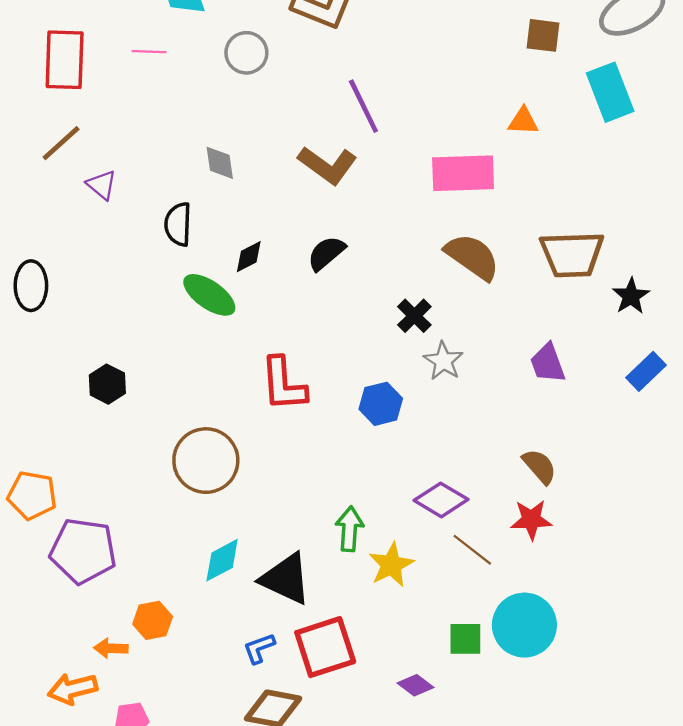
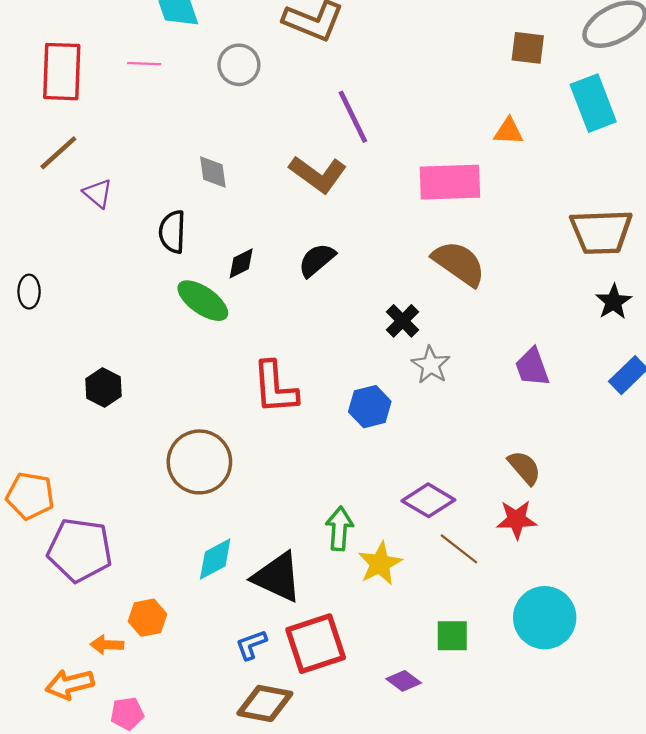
brown trapezoid: (572, 254) -> (601, 232), moved
black ellipse: (31, 286) -> (29, 292), size x0.7
cyan circle: (524, 625) -> (545, 618), moved

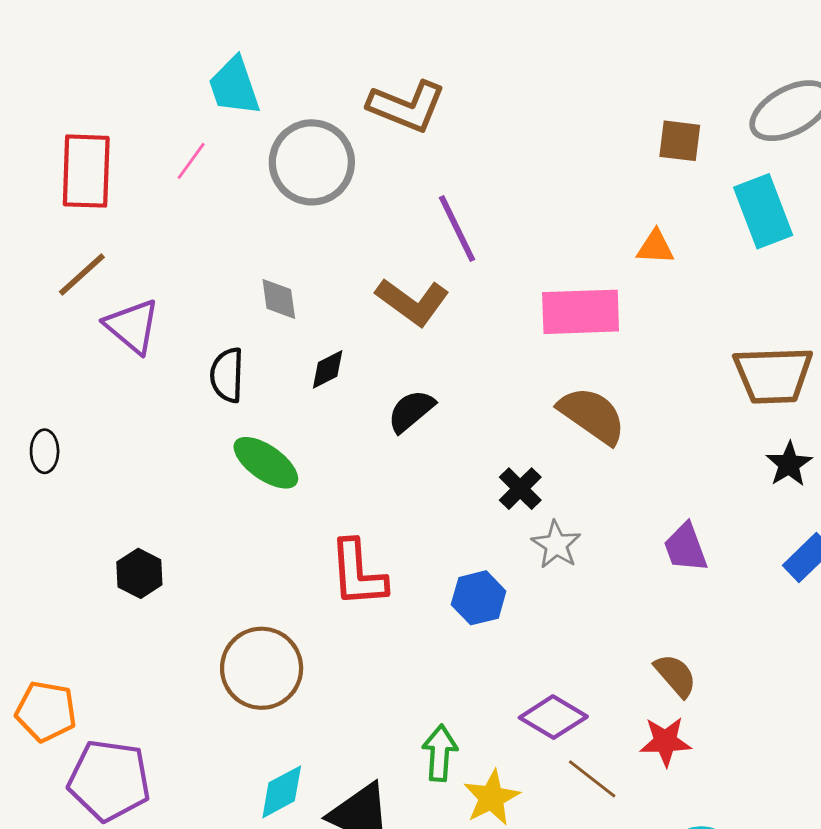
pink line: (144, 64) -> (191, 161), turned -56
gray circle: (239, 65) -> (312, 162), size x1.6
purple triangle: (98, 193) -> (132, 326), size x1.5
black diamond: (241, 263) -> (328, 369), moved

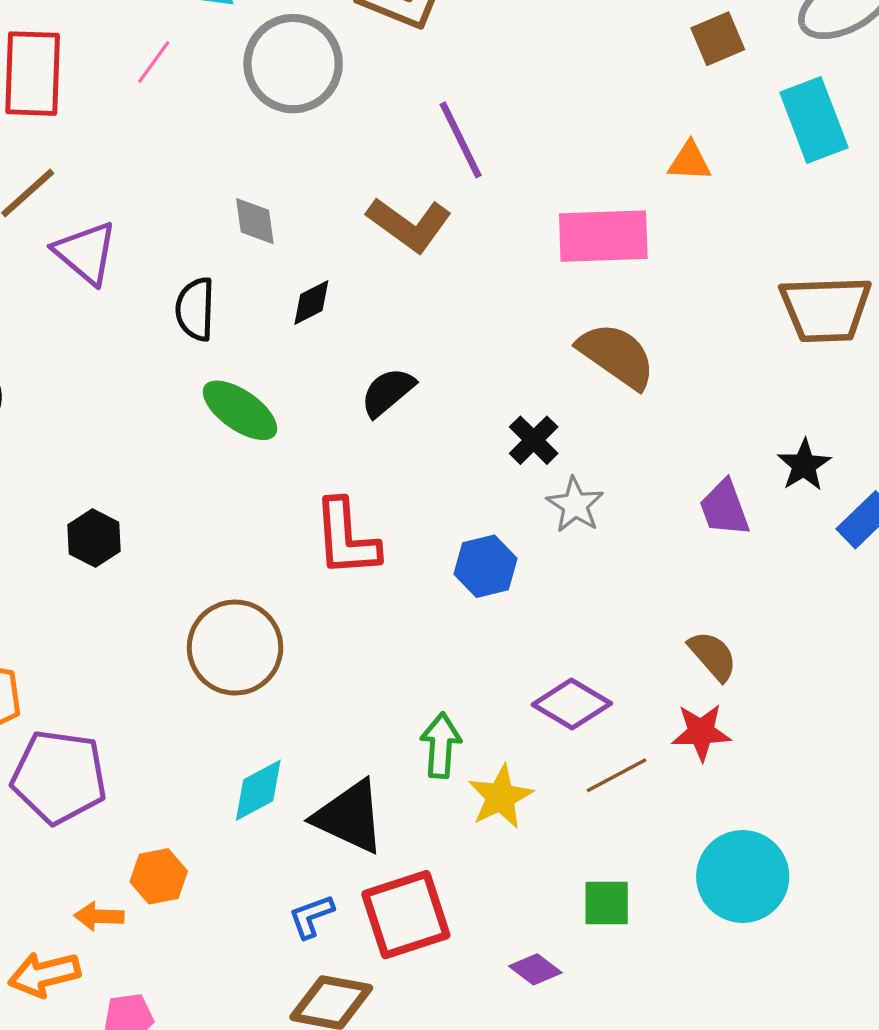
brown square: (680, 141) -> (718, 39), turned -30
black semicircle: (411, 411) -> (388, 392), moved
black star: (789, 464) -> (804, 465), moved
brown line: (592, 779) -> (617, 775), turned -66

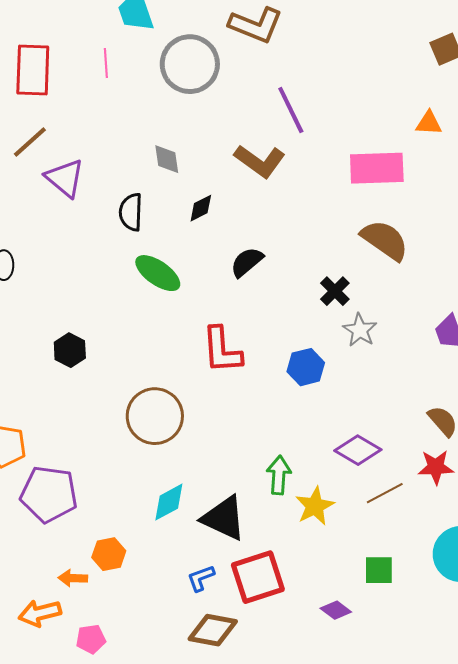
pink line: (154, 62) -> (106, 63), turned -40

